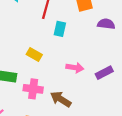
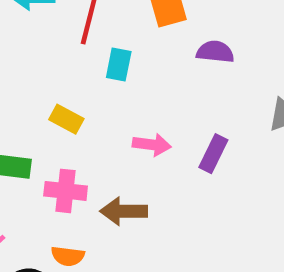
purple rectangle: (104, 73) -> (213, 154), turned -35
brown arrow: (61, 99) -> (124, 211), turned -30

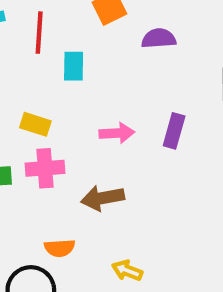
pink cross: (66, 191) -> (45, 168), moved

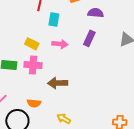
purple rectangle: (174, 131) -> (89, 38), moved
pink arrow: (117, 133) -> (60, 44), moved

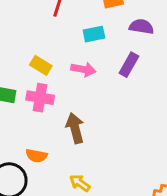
cyan rectangle: (54, 19) -> (94, 34), moved, turned 64
brown arrow: (58, 83) -> (75, 128), turned 72

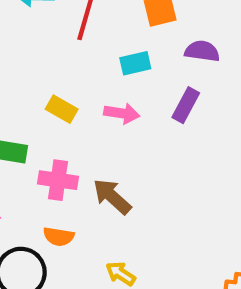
pink cross: (40, 98) -> (58, 180), moved
brown arrow: (75, 128) -> (112, 196), turned -32

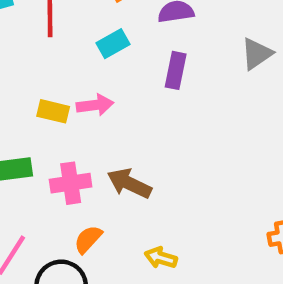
pink arrow: (122, 113) -> (95, 105), moved
orange semicircle: (59, 237) -> (88, 239), turned 140

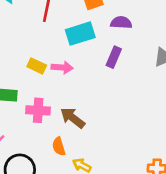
cyan rectangle: (113, 44) -> (80, 34), size x1.5
orange semicircle: (88, 239) -> (59, 146), moved, turned -72

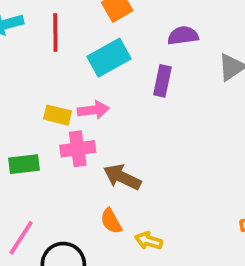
purple semicircle: (121, 23) -> (183, 36), moved
pink cross: (38, 110) -> (78, 149), moved

